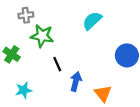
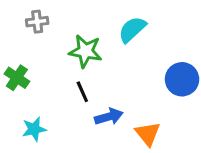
green star: (42, 36) -> (85, 51), moved
blue arrow: (76, 82) -> (109, 117), turned 60

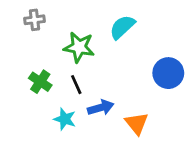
green cross: (17, 78) -> (40, 82), moved
cyan star: (34, 129) -> (65, 119), moved, turned 30

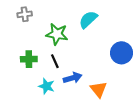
green cross: (40, 82) -> (29, 59), turned -35

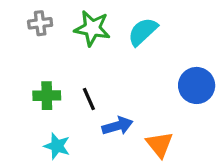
green star: (57, 34) -> (92, 28), moved
cyan star: (47, 86) -> (57, 146), moved

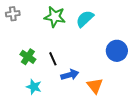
gray cross: (40, 23) -> (13, 14), moved
green cross: (47, 96) -> (28, 57), turned 35

